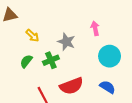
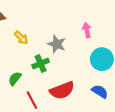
green semicircle: (26, 61) -> (15, 79), moved

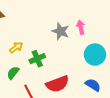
yellow arrow: (21, 38) -> (16, 47), moved, turned -80
gray star: (57, 44) -> (61, 31), moved

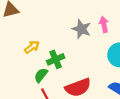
green semicircle: (13, 73) -> (41, 75), moved

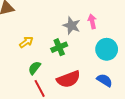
green cross: (56, 59) -> (59, 47), moved

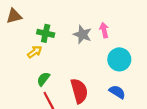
green cross: (59, 47) -> (46, 33), moved, turned 35
red semicircle: (68, 79) -> (79, 91), turned -85

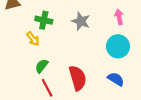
pink arrow: (104, 30) -> (119, 17), moved
yellow arrow: (35, 52) -> (33, 39), turned 88

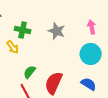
green semicircle: (42, 66) -> (30, 72), moved
red semicircle: (78, 78) -> (54, 83), turned -140

